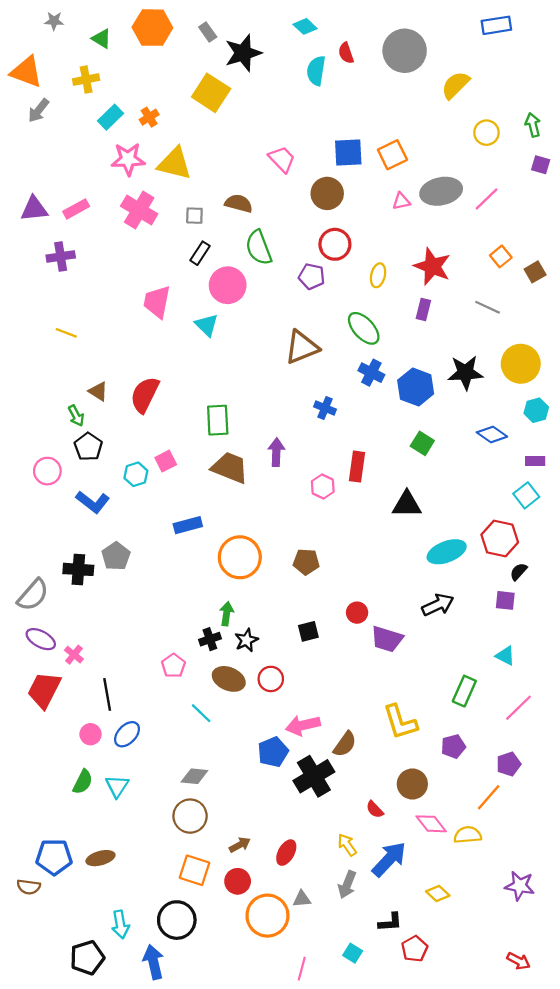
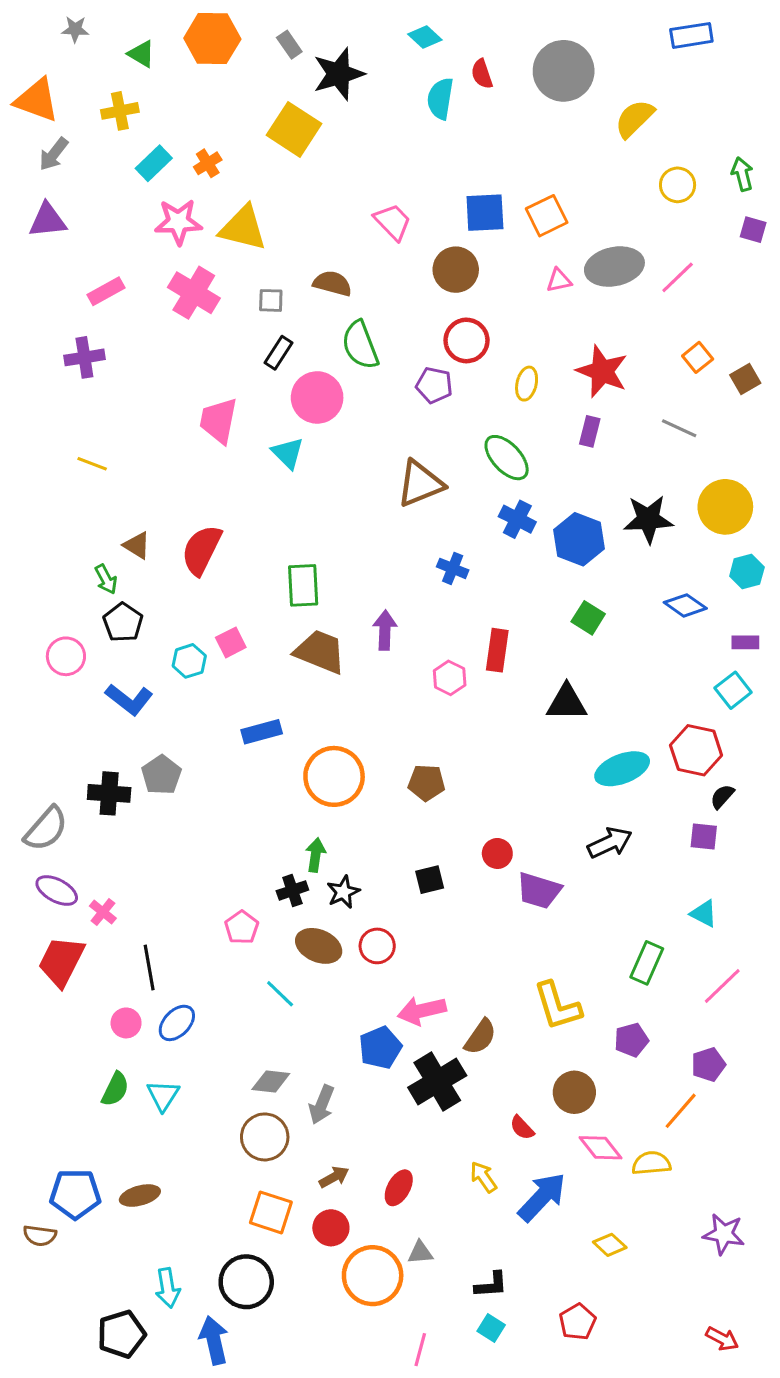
purple triangle: (34, 209) -> (47, 220), moved
gray arrow: (347, 885) -> (322, 1105), moved
black L-shape: (390, 922) -> (491, 1285), moved

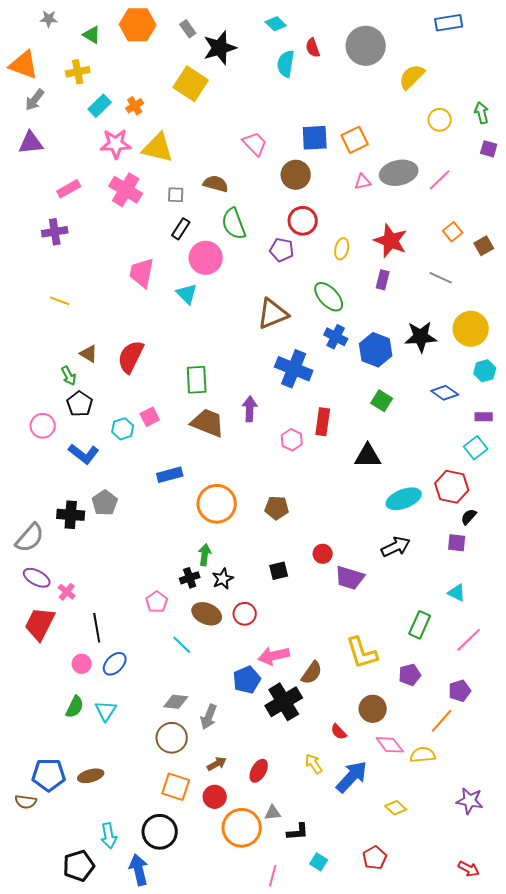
blue cross: (453, 568) -> (294, 369), size x1.8
black L-shape: (491, 1285) -> (298, 832), moved

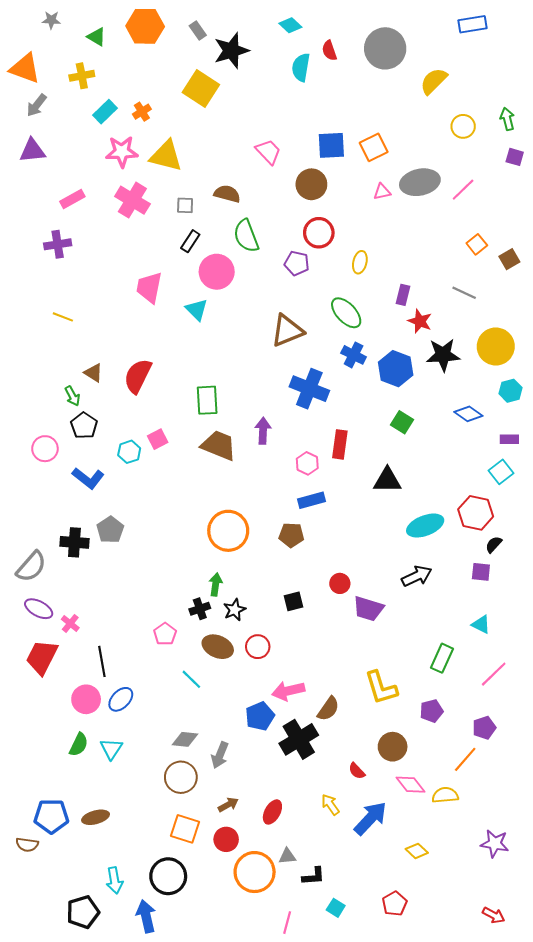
red star: (391, 241) -> (420, 321), moved, size x0.7
blue rectangle: (170, 475) -> (311, 500), moved
pink circle: (82, 664) -> (86, 699), size x1.4

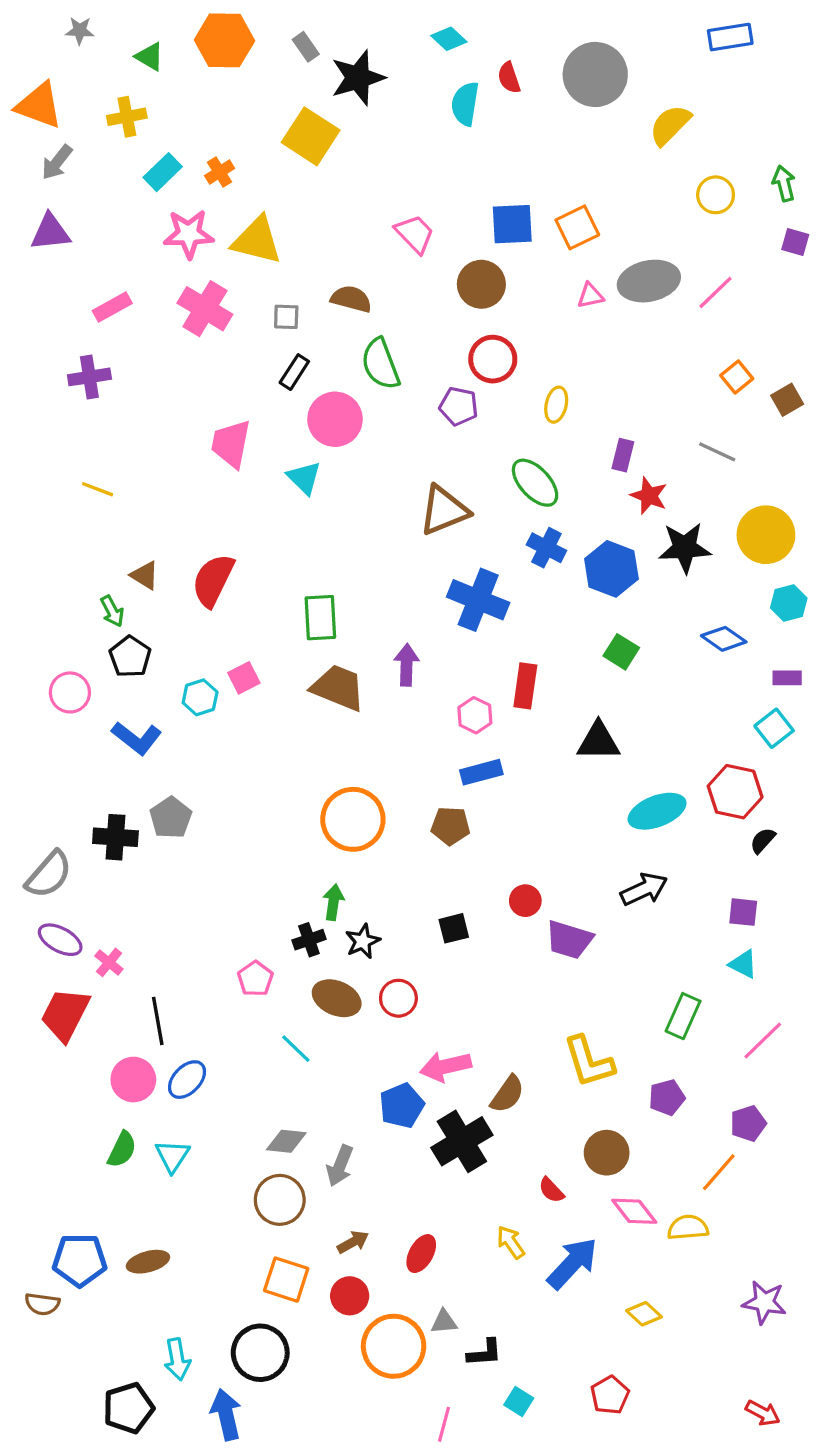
purple square: (481, 572) -> (743, 912), moved

